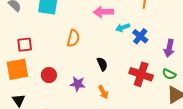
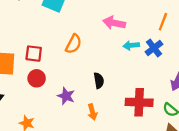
blue cross: (140, 36) -> (154, 48), moved
red square: (25, 45) -> (34, 54), moved
red cross: (141, 74) -> (139, 102), turned -30

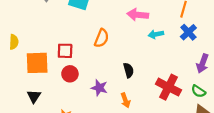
blue cross: (154, 48) -> (188, 32), moved
red cross: (139, 102) -> (168, 87), turned 30

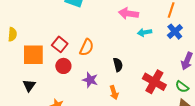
orange semicircle: (102, 38) -> (87, 47), moved
red square: (65, 51) -> (60, 44), turned 35

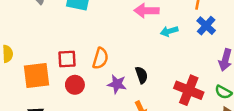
red square: (60, 44) -> (67, 59), turned -35
purple star: (90, 80) -> (117, 84), moved

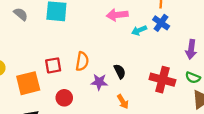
blue cross: (206, 26) -> (161, 23), moved
red circle: (75, 85) -> (64, 98), moved

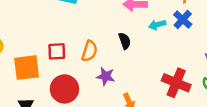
black semicircle: (120, 71) -> (125, 41), moved
red circle: (64, 98) -> (64, 89), size x1.5

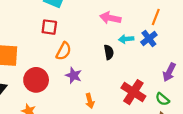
black semicircle: (125, 41) -> (109, 52), moved
red square: (57, 51) -> (49, 27), moved

